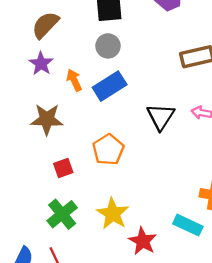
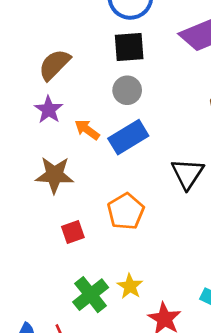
orange arrow: (74, 80) -> (87, 130), turned -30
green cross: (62, 214) -> (91, 295), moved
yellow star: (113, 214) -> (130, 286), size x0.7

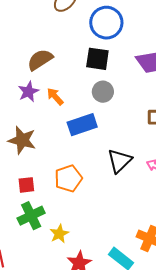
gray circle: (127, 90) -> (103, 92), moved
orange arrow: (87, 130) -> (55, 96), moved
green cross: (91, 295) -> (31, 216), moved

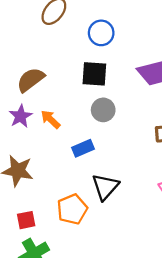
blue circle: (106, 23) -> (101, 33), size x0.7
blue rectangle: (82, 125) -> (83, 148), size x0.7
black triangle: (120, 161) -> (105, 187), moved

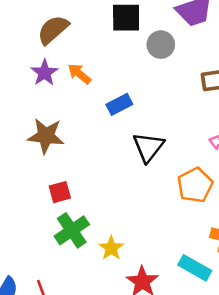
gray circle: (103, 110) -> (161, 45), moved
orange pentagon: (72, 209) -> (195, 185), moved

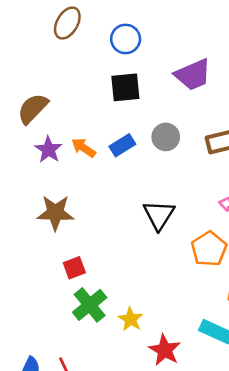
brown semicircle: (53, 30) -> (33, 109), moved
gray circle: (161, 45) -> (166, 137), moved
blue rectangle: (119, 104) -> (122, 145), moved

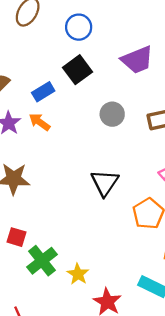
black square: (125, 87) -> (78, 70), turned -32
blue rectangle: (122, 145) -> (43, 92), moved
red square: (74, 268) -> (16, 237), moved, turned 36

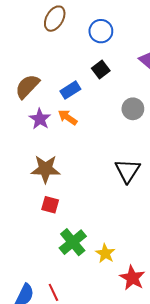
black square: (78, 70) -> (101, 69), size x0.7
red square: (16, 237) -> (50, 205), moved

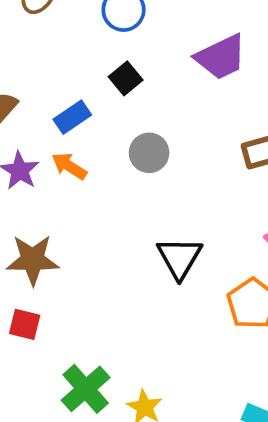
gray circle: (133, 109) -> (149, 153), moved
red square: (50, 205) -> (25, 324), moved

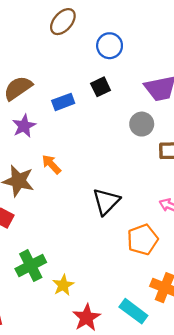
gray circle: (149, 153) -> (142, 124), moved
orange arrow: (69, 166) -> (51, 164), moved

